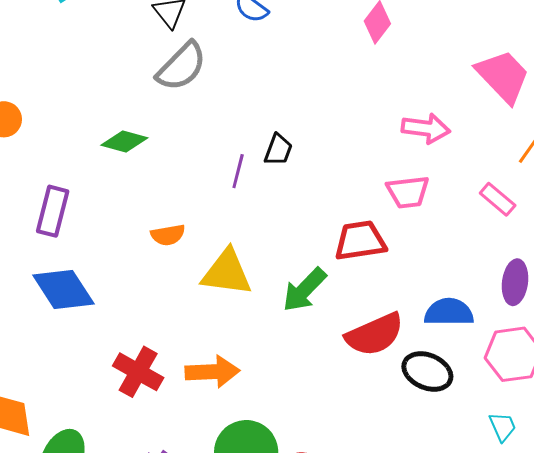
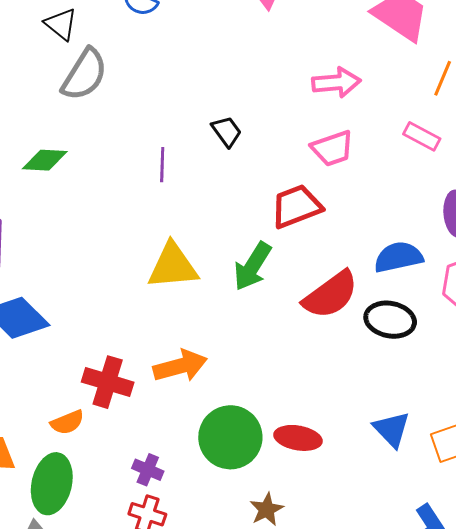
black trapezoid: (278, 150) -> (227, 131), moved, turned -44
orange semicircle: (168, 235) -> (67, 422), moved

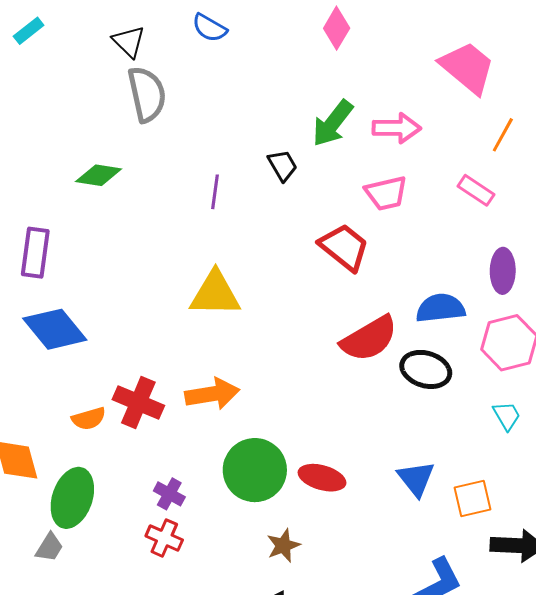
gray semicircle: (84, 75) -> (147, 94), turned -50
red trapezoid: (296, 206) -> (344, 247), turned 54
green arrow: (252, 266) -> (333, 123), moved
orange semicircle: (67, 422) -> (89, 419), moved

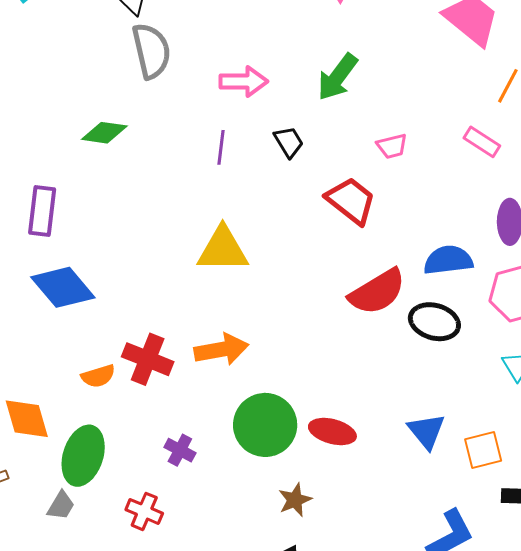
pink arrow: (397, 128) -> (244, 82), moved
black trapezoid: (282, 165) -> (289, 142), moved
pink trapezoid: (386, 193) -> (392, 146), size x0.7
red cross: (164, 538) -> (144, 511), moved

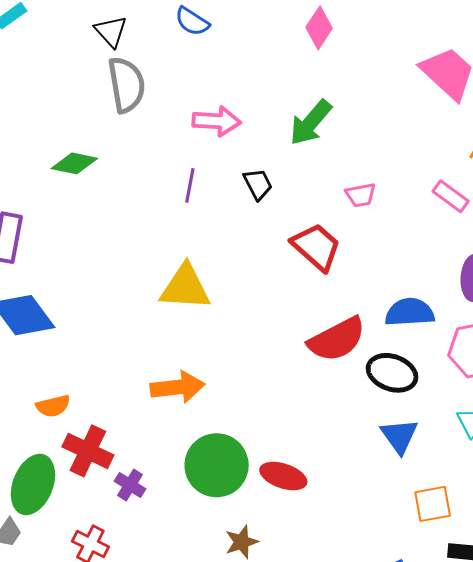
red cross: (148, 359) -> (88, 451), moved
blue triangle: (426, 431) -> (399, 436), moved

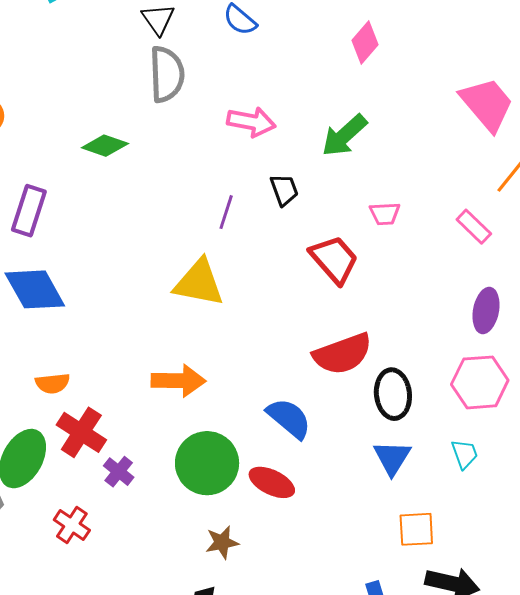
purple line: (190, 185) -> (226, 212), moved
blue semicircle: (410, 312) -> (289, 418), moved, turned 36
black ellipse: (392, 373) -> (393, 394), turned 57

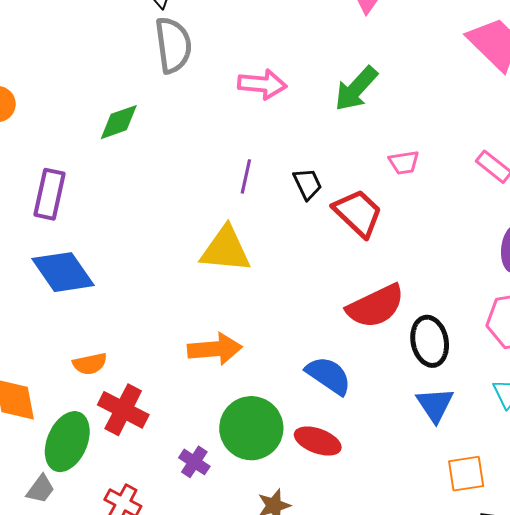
green diamond: (105, 146) -> (119, 122), turned -33
black trapezoid: (284, 190) -> (307, 184), moved
purple cross: (119, 472) -> (194, 462), moved

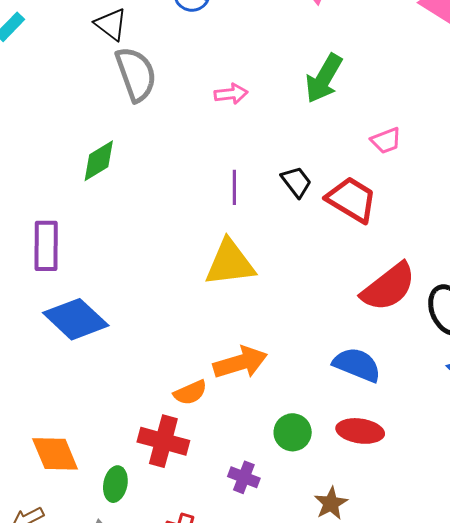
pink arrow: (262, 84) -> (231, 94), size x0.7
orange semicircle: (90, 364) -> (190, 393), moved
green circle: (251, 428) -> (293, 432), size x0.6
green ellipse: (67, 442) -> (115, 484), size x0.6

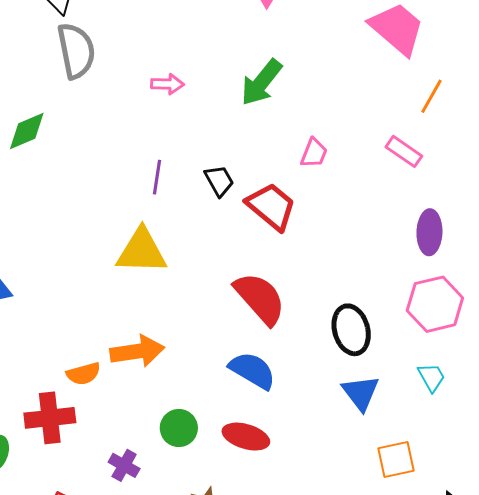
pink trapezoid: (386, 141) -> (314, 153), turned -56
red semicircle: (388, 287) -> (260, 298), moved, turned -102
red cross: (163, 441) -> (50, 418), turned -30

